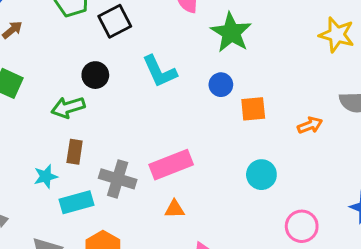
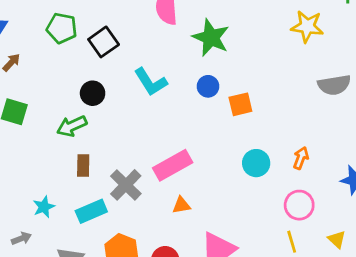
orange arrow: (310, 125) -> (301, 158), moved, turned -40
cyan star: (46, 176) -> (44, 207), moved
gray cross: (118, 179) -> (126, 185), turned 36

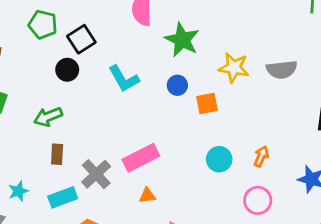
yellow star: (307, 26) -> (234, 68), moved
gray semicircle: (334, 85) -> (282, 70), moved
black circle: (93, 93) -> (67, 70), moved

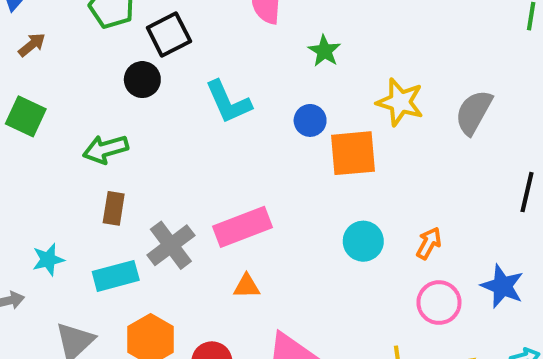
green star: (182, 40) -> (324, 51), size x0.6
gray semicircle: (282, 70) -> (474, 112), turned 120
orange square: (207, 103) -> (353, 153), size x1.4
pink circle: (258, 200) -> (439, 303), moved

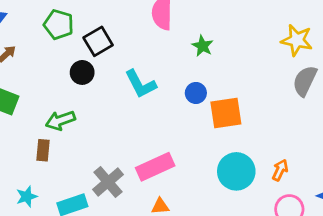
yellow star: (400, 102) -> (297, 40), moved
brown rectangle: (114, 208) -> (43, 150), moved
cyan circle: (363, 241) -> (236, 171), size x1.4

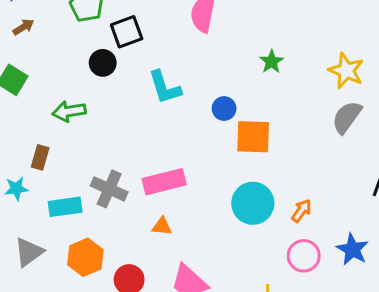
green star: (203, 46) -> (271, 62), moved
brown rectangle: (43, 150) -> (40, 157), moved
gray cross: (108, 182) -> (109, 189), turned -36

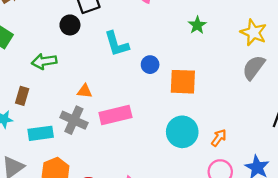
blue circle: (224, 108) -> (150, 65), moved
orange triangle: (162, 226) -> (85, 91), moved

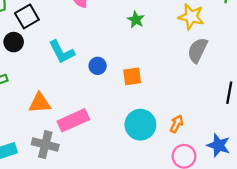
orange square: (183, 82) -> (132, 76), size x0.7
orange triangle: (85, 91) -> (40, 103), size x1.5
gray cross: (74, 120) -> (45, 145), moved

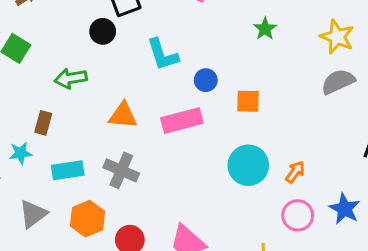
gray semicircle: (198, 50) -> (338, 82), turned 30
pink rectangle: (73, 120) -> (182, 121), moved

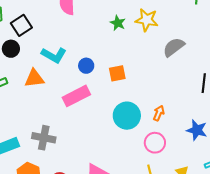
yellow star: (337, 37) -> (147, 20), moved
cyan L-shape: (163, 54) -> (54, 55), turned -30
orange triangle: (123, 115) -> (34, 78), moved
pink circle: (298, 215) -> (155, 143), moved

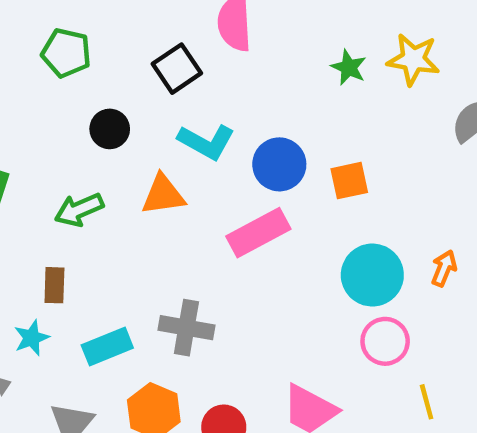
black square: (21, 25) -> (177, 69), moved
blue circle: (86, 66) -> (279, 164), size x1.5
pink circle: (155, 143) -> (385, 341), moved

